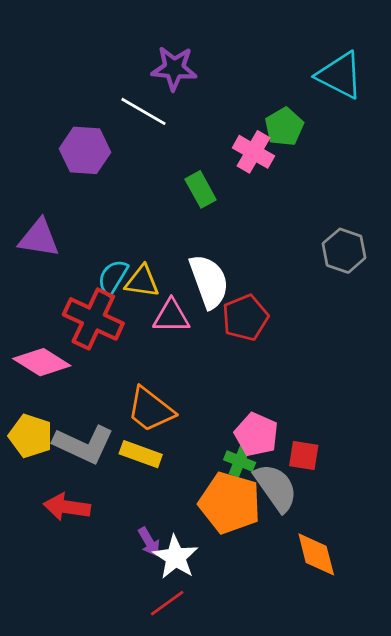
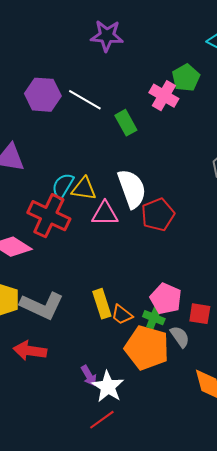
white line: (143, 111) -> (85, 100), moved
orange trapezoid: (150, 410) -> (122, 315), moved, size x0.6
yellow rectangle: (141, 454) -> (102, 304), moved, turned 52
gray semicircle: (276, 488) -> (180, 337), size x0.6

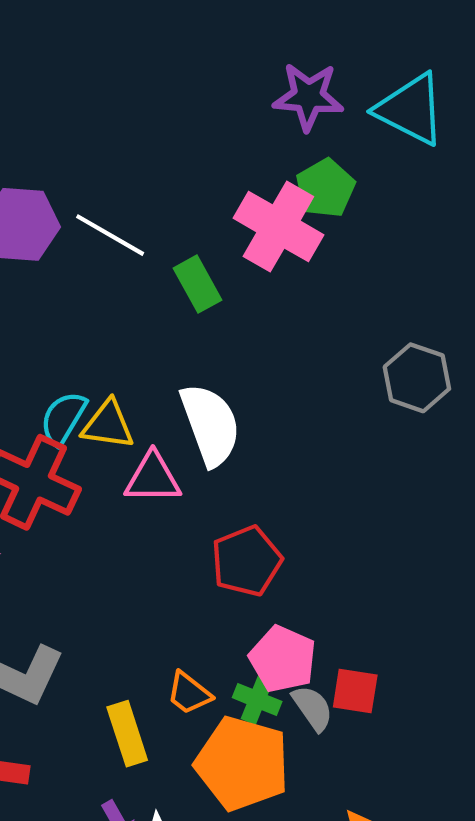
purple star: (107, 36) -> (308, 97), moved
pink cross: (164, 96) -> (278, 227), size x1.4
red pentagon: (158, 215) -> (247, 561), moved
yellow rectangle: (102, 304) -> (127, 734), moved
gray semicircle: (180, 337) -> (313, 708), moved

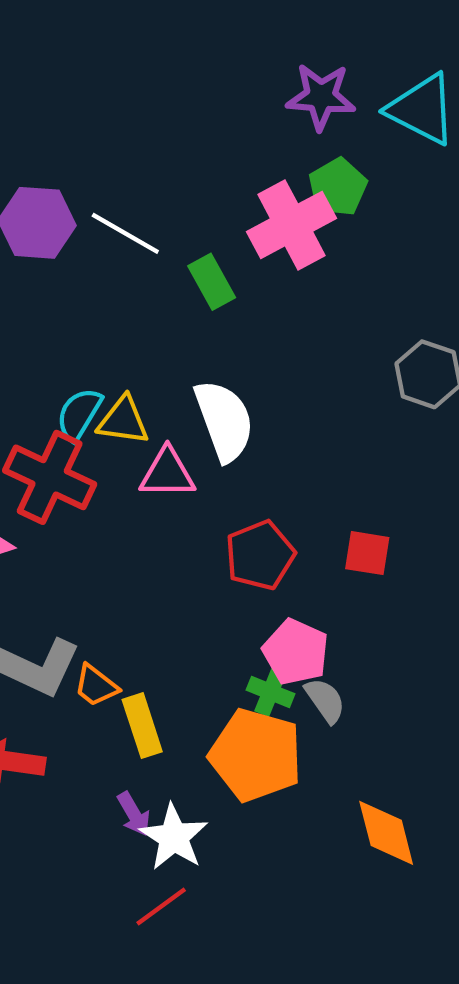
pink cross: (278, 227) -> (292, 225), turned 32
red square: (355, 691) -> (367, 553), moved
orange trapezoid: (189, 693) -> (96, 686), moved

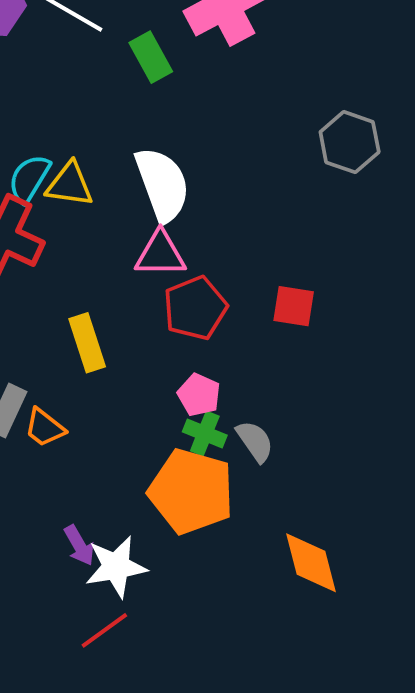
pink triangle: (167, 473) -> (160, 254), moved
pink pentagon: (296, 652) -> (199, 395), moved, size x0.7
yellow rectangle: (142, 726) -> (87, 343), moved
white star: (174, 837) -> (116, 567), turned 30

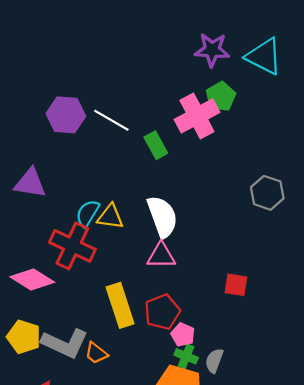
red pentagon: (195, 308) -> (162, 312), moved
yellow rectangle: (87, 343) -> (120, 305), size x1.4
gray semicircle: (255, 441) -> (214, 361), turned -125

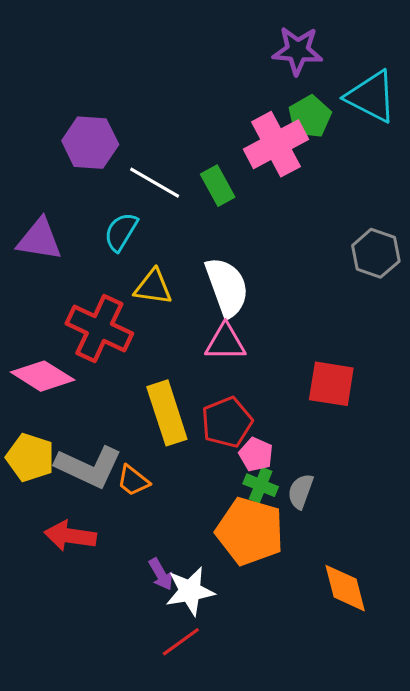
cyan triangle: (264, 56) -> (371, 97), moved
white line: (111, 120) -> (155, 183), moved
cyan semicircle: (88, 213) -> (121, 232), moved
red square: (236, 285) -> (331, 384), size x1.4

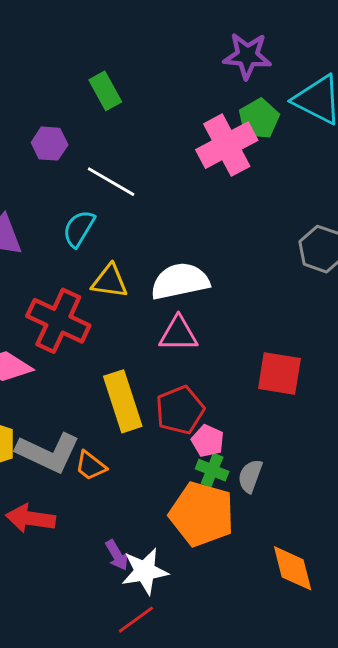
purple hexagon: (90, 143) -> (50, 144), size x0.7
green rectangle: (218, 186) -> (105, 91), moved
white semicircle: (227, 287) -> (180, 281), turned -82

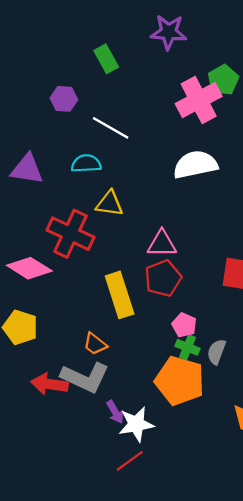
purple star: (247, 56) -> (169, 32), moved
cyan semicircle: (79, 229) -> (86, 164), turned 56
white semicircle: (180, 281) -> (195, 165), moved
red pentagon: (180, 410) -> (163, 278), moved
gray L-shape: (48, 453) -> (85, 377), moved

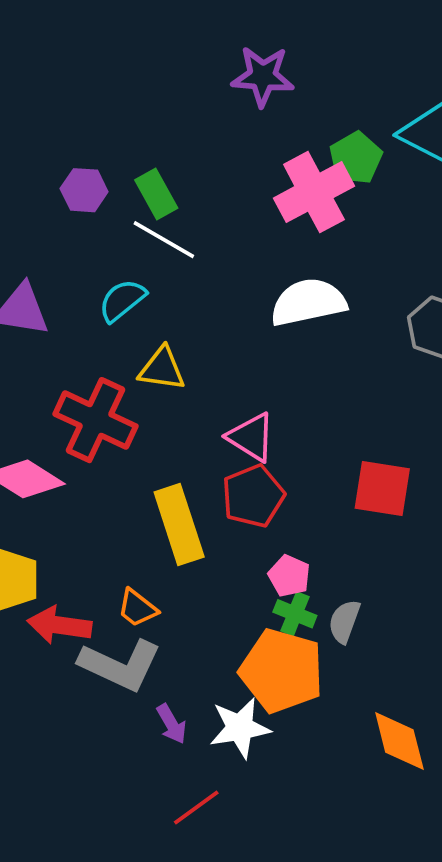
green rectangle: (106, 59) -> (156, 194), moved
cyan semicircle: (86, 164) -> (122, 300), turned -36
pink triangle: (162, 244) -> (251, 437), turned 32
red arrow: (49, 384) -> (59, 625), moved
white star: (136, 424) -> (240, 728), moved

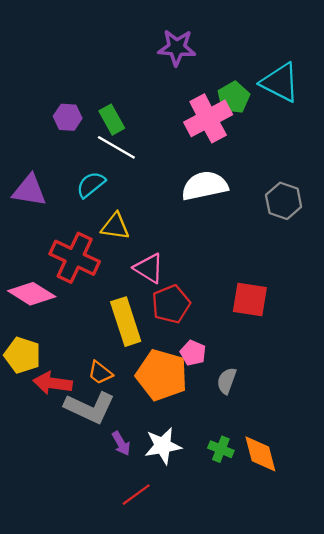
pink triangle: (251, 437) -> (149, 268), moved
green cross: (295, 614) -> (221, 449), moved
orange pentagon: (282, 671) -> (162, 375), moved

